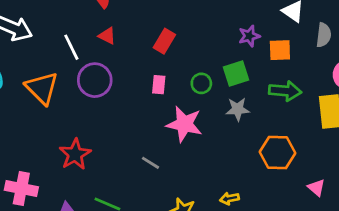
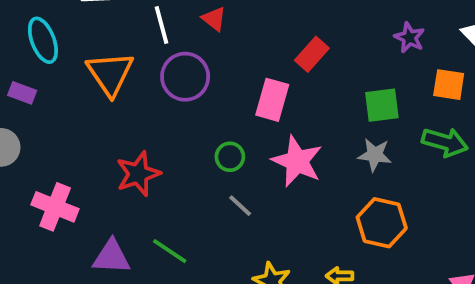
purple star: (249, 36) -> (409, 38), moved, turned 30
red rectangle: (164, 41) -> (312, 54), moved
green circle: (201, 83) -> (230, 157), moved
pink rectangle: (159, 85) -> (272, 100), size x1.5
orange hexagon: (278, 152) -> (382, 223), moved

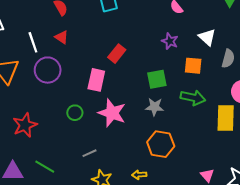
gray line: (240, 206) -> (89, 153), moved, turned -64

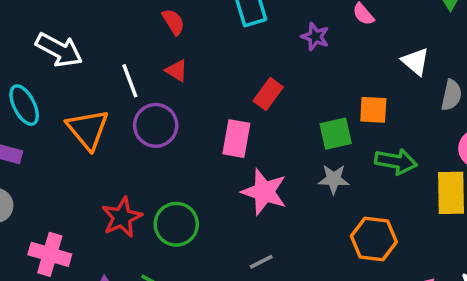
purple star: (170, 41) -> (315, 37), moved
orange square: (193, 66) -> (373, 110), moved
green circle: (75, 113) -> (176, 224), moved, size x1.6
orange hexagon: (161, 144) -> (374, 239), moved
gray line: (89, 153) -> (261, 262), moved

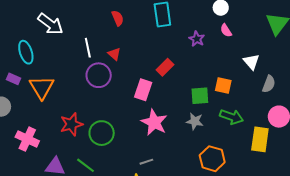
red triangle: (177, 71) -> (114, 54), moved
orange triangle: (88, 129) -> (42, 87), moved

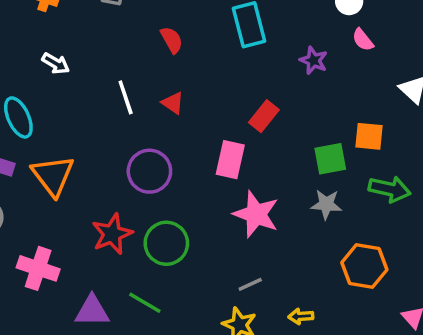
white arrow: (50, 24) -> (56, 63), size x0.6
purple circle: (99, 75) -> (149, 171), moved

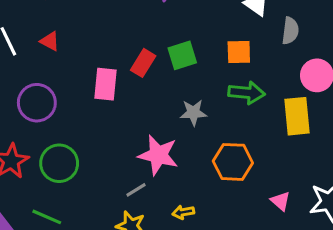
red rectangle: (264, 116) -> (143, 63), moved
orange square: (369, 136) -> (239, 52), moved
green square: (330, 159) -> (182, 55), moved
pink star: (256, 214) -> (158, 155), moved

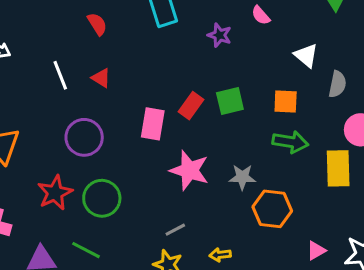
gray star: (193, 113) -> (242, 177), moved
pink star: (158, 155) -> (189, 170), moved
pink triangle: (280, 201) -> (316, 251), turned 45

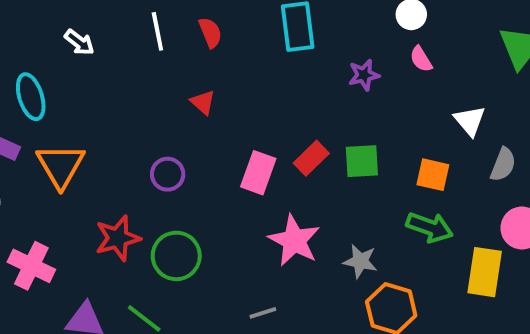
purple star: (220, 35) -> (364, 75), turned 30
white line: (60, 75) -> (157, 31), moved
purple circle: (84, 137) -> (168, 174), size x0.7

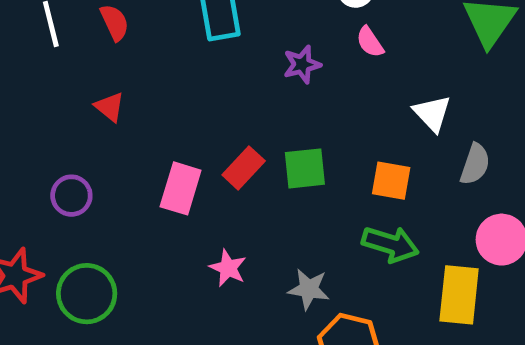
pink star: (294, 240) -> (228, 268), size x0.6

